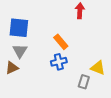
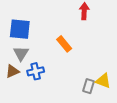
blue cross: (59, 62) -> (36, 71), moved
yellow triangle: (98, 68) -> (103, 81), moved

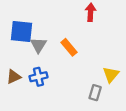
gray triangle: (21, 53) -> (38, 45), moved
yellow triangle: (103, 81) -> (111, 74), moved, turned 49

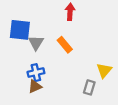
red arrow: (91, 12) -> (70, 12), moved
brown triangle: (14, 77) -> (35, 86), moved

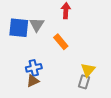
gray triangle: (36, 43) -> (37, 25), moved
yellow triangle: (104, 70) -> (88, 70), moved

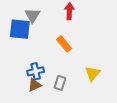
gray triangle: (37, 25) -> (32, 15), moved
gray rectangle: (84, 82) -> (60, 83), moved

